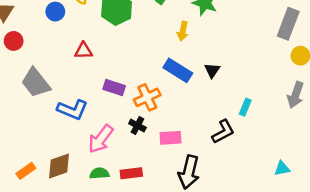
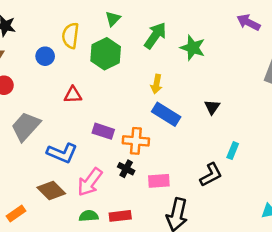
yellow arrow: (183, 31) -> (156, 84), moved
black triangle: (212, 70) -> (212, 107), moved
gray trapezoid: (36, 83) -> (26, 126), turned 80
orange cross: (147, 97) -> (136, 141), turned 30
brown diamond: (59, 166) -> (51, 191), moved, turned 64

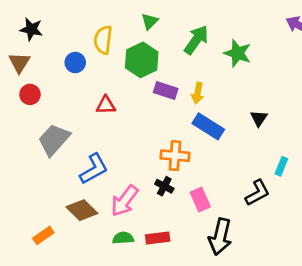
purple rectangle: (103, 131) -> (166, 90), moved
blue L-shape: (62, 153) -> (94, 169), turned -52
pink rectangle: (159, 181) -> (200, 199), turned 70

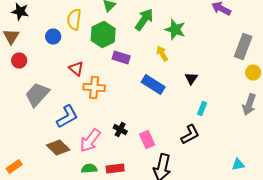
yellow arrow: (198, 93) -> (162, 54), moved, turned 140
red triangle: (106, 105) -> (76, 68), turned 42
orange cross: (175, 156) -> (94, 88), moved
cyan rectangle: (281, 166) -> (202, 108), moved
orange rectangle: (43, 235) -> (14, 166), moved

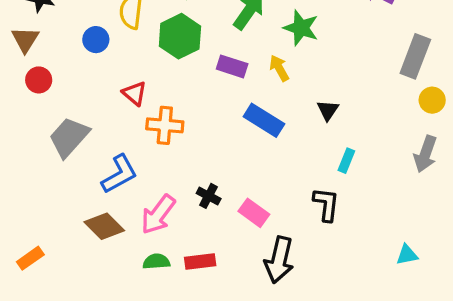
purple rectangle: (121, 58) -> (232, 66), moved
black L-shape: (190, 134) -> (326, 204), turned -55
pink rectangle: (147, 140) -> (254, 213), turned -30

